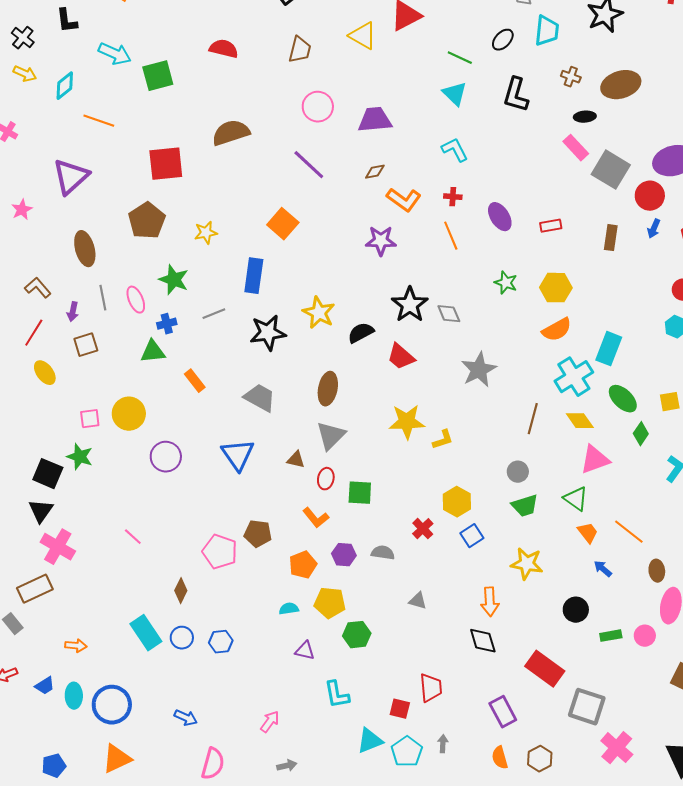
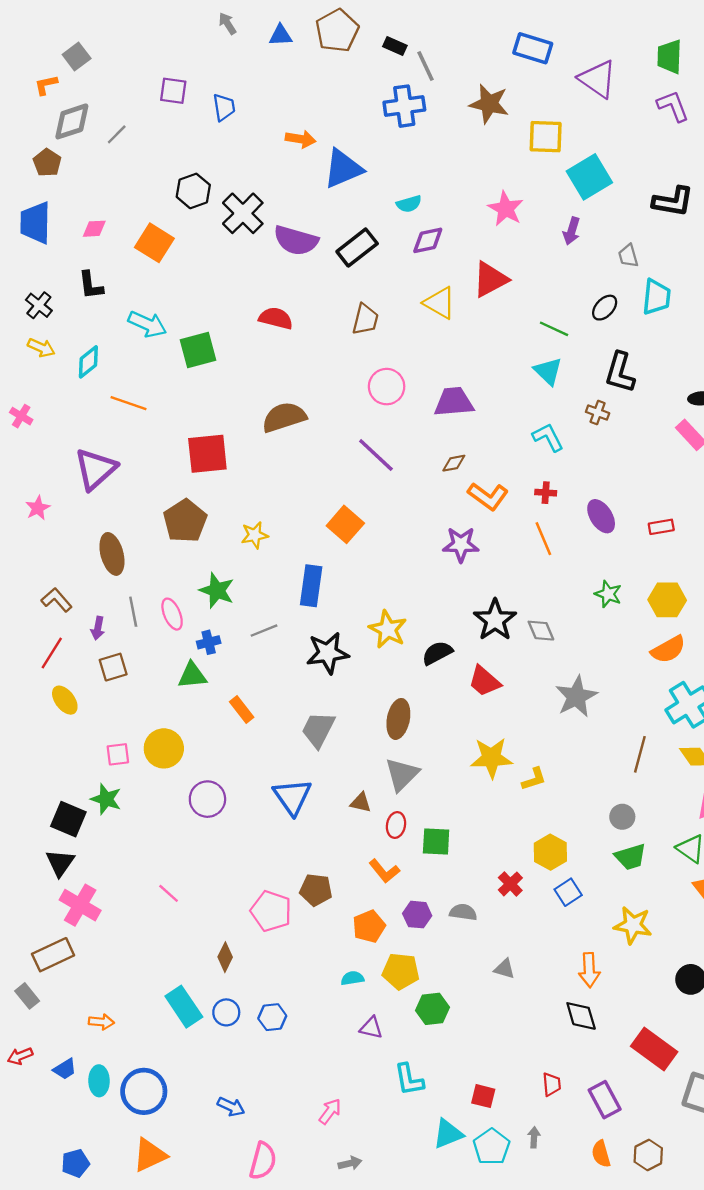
brown cross: (571, 77) -> (598, 413), moved
gray trapezoid: (260, 398) -> (318, 730), turned -92
red trapezoid: (431, 688) -> (552, 1084), moved, size x0.7

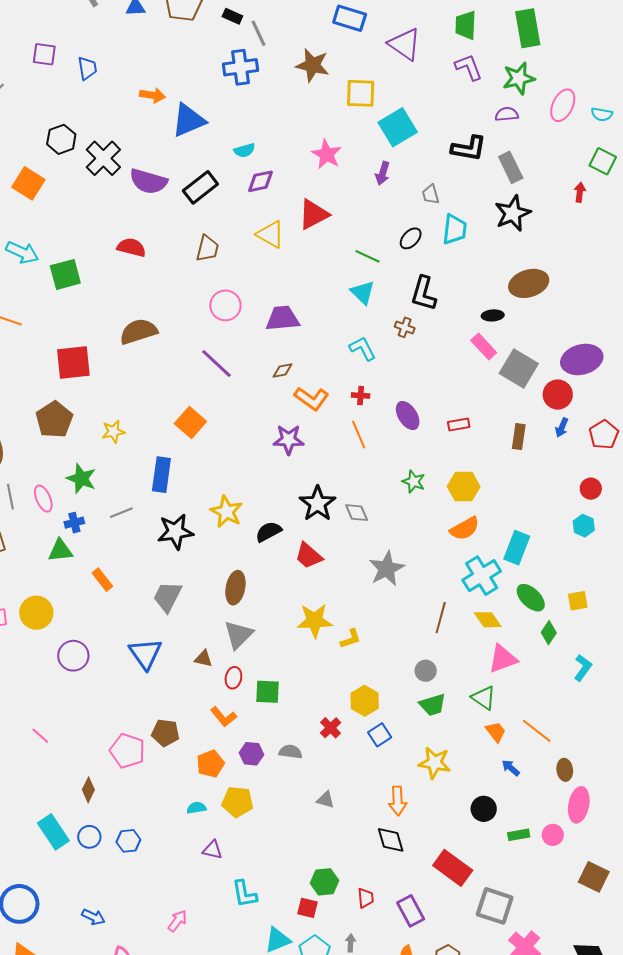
green hexagon: (433, 1009) -> (325, 882), moved

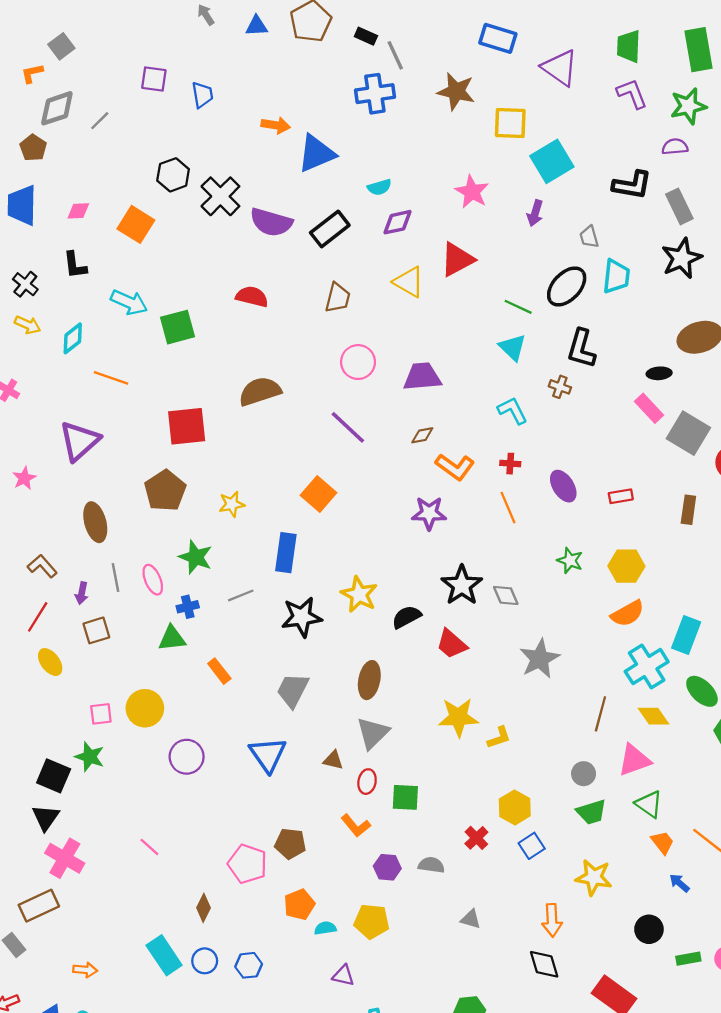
black ellipse: (411, 238) -> (567, 286), size x1.6
pink triangle: (503, 659) -> (634, 760), moved
orange pentagon: (210, 764) -> (299, 904), moved

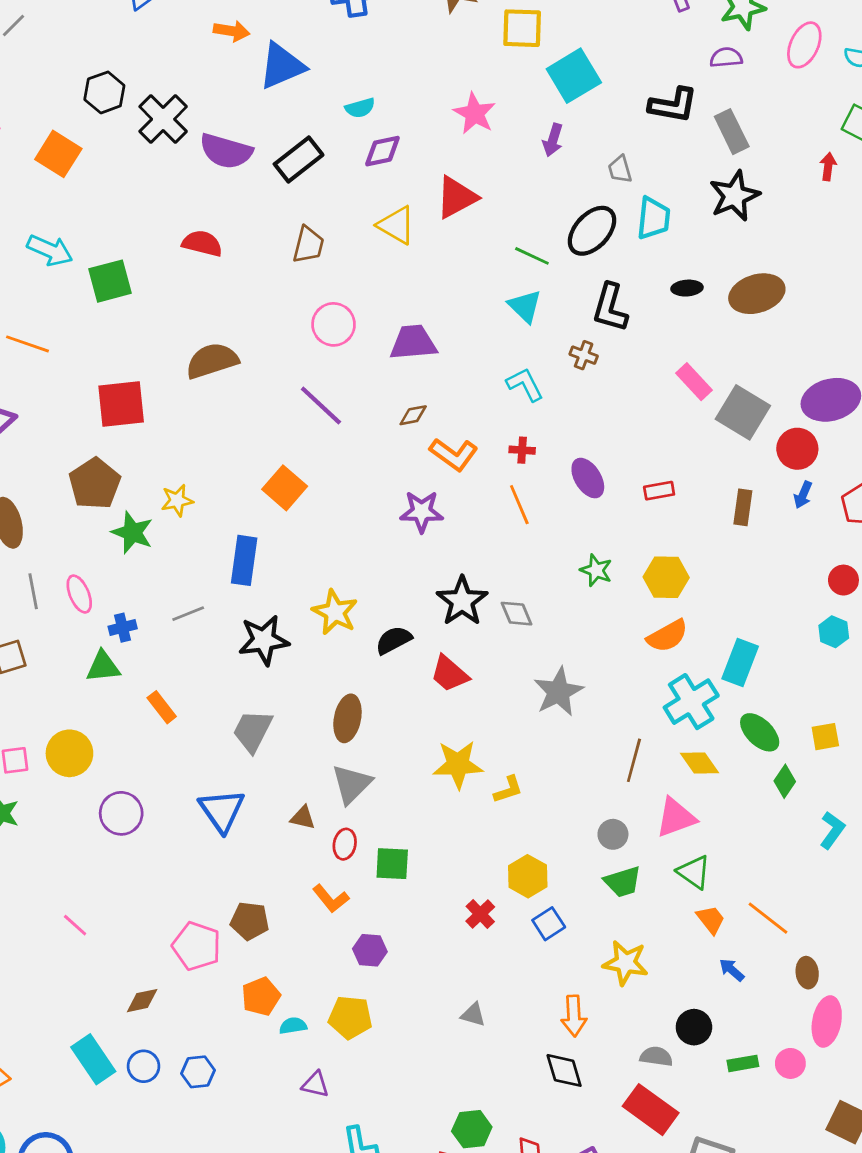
black ellipse: (659, 373) -> (687, 288), moved
green star: (196, 557) -> (132, 533), moved
gray semicircle: (431, 865) -> (656, 1056), moved
brown diamond: (204, 908) -> (142, 1001), turned 52

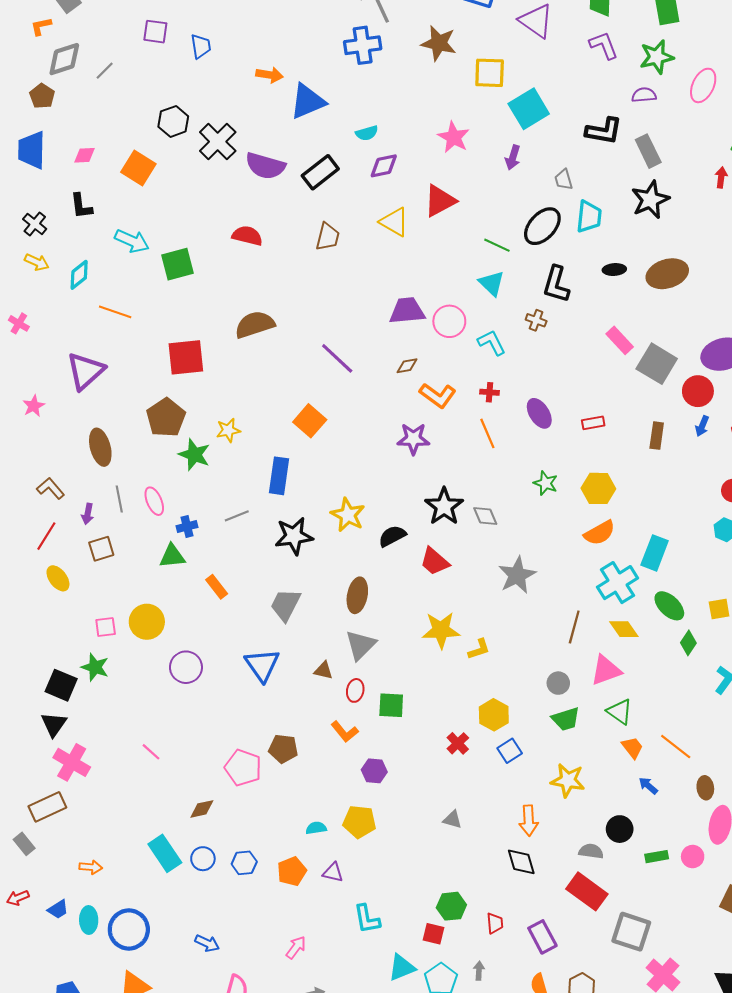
pink circle: (334, 324) -> (449, 321), moved
orange pentagon: (261, 996) -> (292, 871), moved

